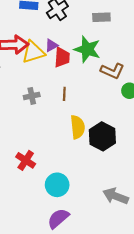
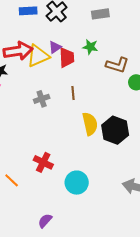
green star: (87, 49) -> (90, 47), size x0.6
purple semicircle: (58, 218) -> (45, 221), moved, size x0.7

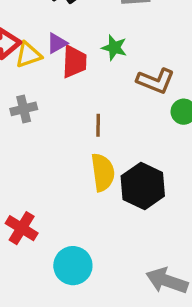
yellow triangle: (38, 56) -> (28, 55), size x0.7
brown line: (73, 93) -> (98, 125), moved
gray cross: (42, 99) -> (24, 109), moved

